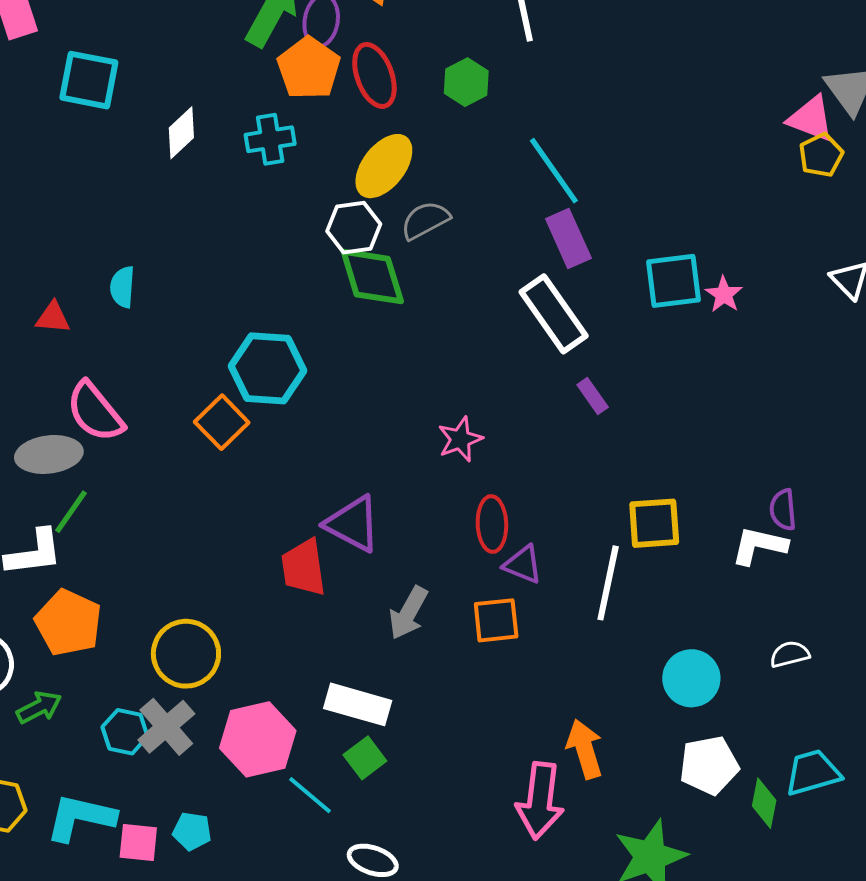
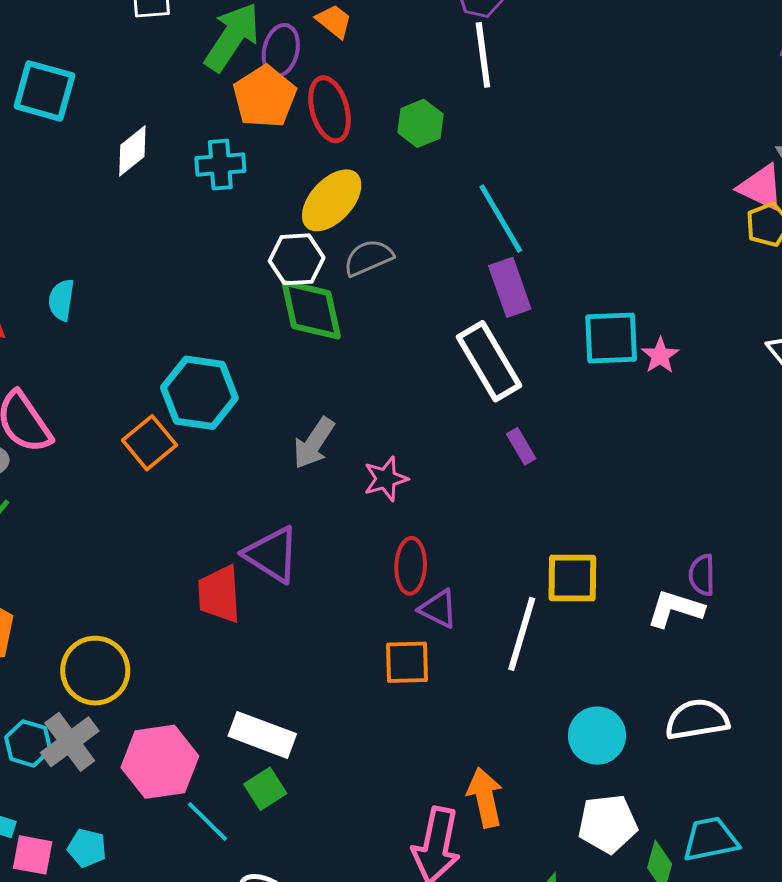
gray arrow: (408, 613) -> (314, 443), moved
white semicircle: (790, 654) -> (697, 719), size x1.6

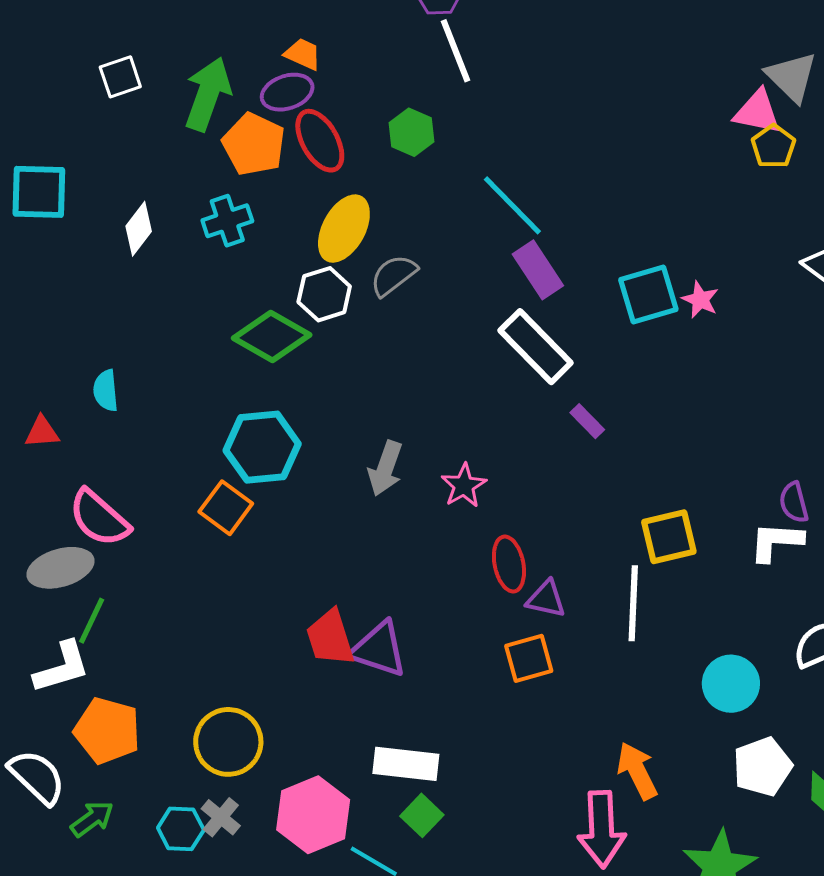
purple ellipse: (281, 50) -> (287, 92), moved, turned 72
green diamond: (311, 310) -> (272, 336), moved, turned -34
purple triangle: (272, 555) -> (379, 649), moved
gray cross: (70, 742) -> (221, 817), size x0.7

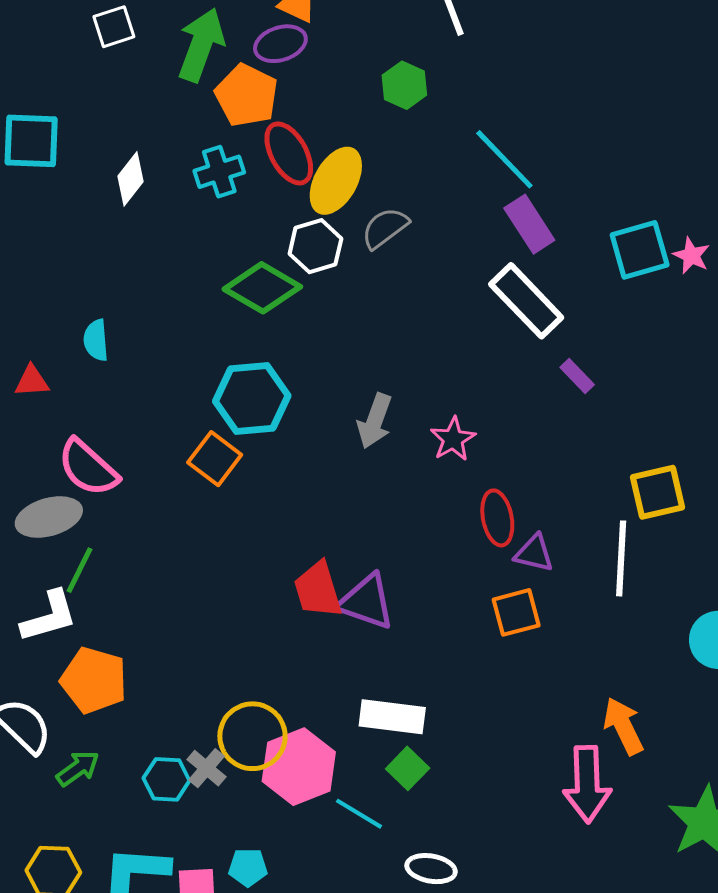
red ellipse: (320, 141) -> (289, 153), moved
yellow circle: (228, 742) -> (252, 736), moved

